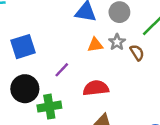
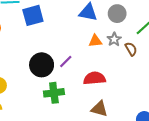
blue square: (23, 47) -> (33, 15), moved
black circle: (25, 89) -> (42, 65), moved

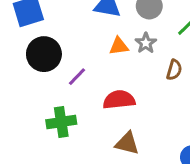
brown semicircle: (131, 49) -> (174, 70), moved, turned 48
black circle: (42, 65) -> (44, 54), moved

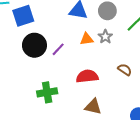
brown semicircle: (174, 70) -> (125, 70), moved, turned -72
purple line: (77, 77) -> (58, 49), moved

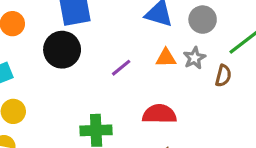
black circle: (34, 45) -> (62, 50), moved
brown semicircle: (125, 70) -> (223, 76), moved, turned 64

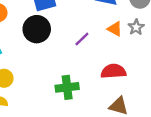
orange triangle: (166, 58) -> (115, 29), turned 35

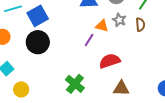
purple line: (82, 39) -> (89, 40), moved
green cross: (67, 87) -> (75, 84), turned -30

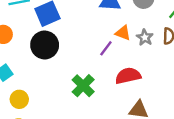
gray star: (119, 20) -> (145, 37), moved
green cross: (75, 84) -> (83, 86), moved

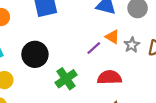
black circle: (45, 45) -> (35, 54), moved

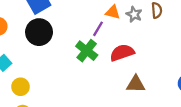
black circle: (35, 54) -> (39, 32), moved
green cross: (66, 79) -> (87, 51), moved

